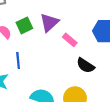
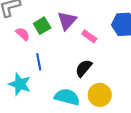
black semicircle: (85, 65) -> (84, 68), moved, turned 102

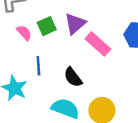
pink rectangle: (89, 36) -> (98, 44), size x1.5
black semicircle: (84, 68) -> (73, 77), moved, turned -84

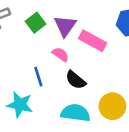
green square: (47, 26) -> (36, 23), moved
pink semicircle: (24, 33) -> (60, 54), moved

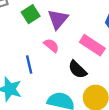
pink rectangle: (93, 41) -> (92, 45), moved
black semicircle: (76, 80) -> (77, 70), moved

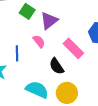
green square: (31, 14) -> (27, 11), turned -35

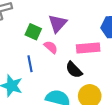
green square: (27, 11) -> (33, 32), moved
pink rectangle: (73, 48) -> (88, 48), turned -40

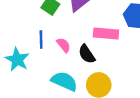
pink semicircle: (51, 47) -> (64, 45), moved

